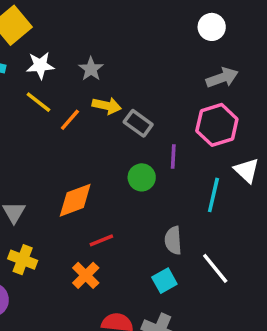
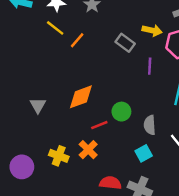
yellow arrow: (107, 106) -> (152, 30), moved
green circle: (142, 177) -> (121, 112), moved
yellow cross: (23, 260) -> (59, 156), moved

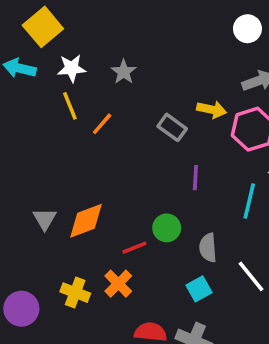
yellow line: (55, 28) -> (70, 106), turned 30
purple line: (150, 66) -> (195, 178), moved
orange diamond: (81, 97) -> (86, 221), moved

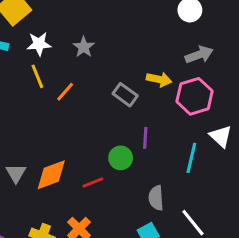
green circle: (167, 228) -> (121, 158), moved
red line: (134, 248) -> (93, 183), moved

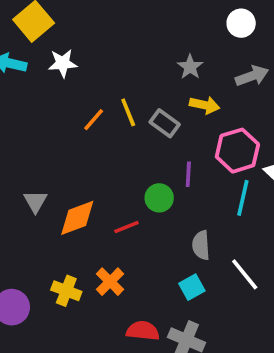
gray star: (84, 47) -> (190, 67), moved
yellow line: (37, 76) -> (128, 112), moved
pink hexagon: (195, 96) -> (237, 151), moved
gray triangle: (16, 173) -> (35, 202), moved

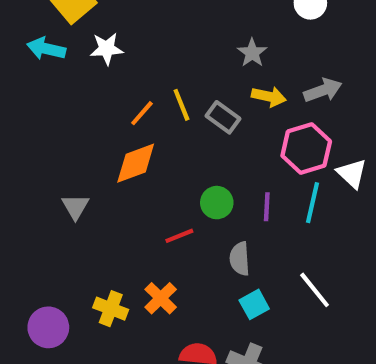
gray arrow: (252, 76) -> (323, 90), moved
purple line: (188, 174) -> (267, 207), moved
orange diamond: (77, 218) -> (136, 163), moved
gray semicircle: (201, 245) -> (240, 259), moved

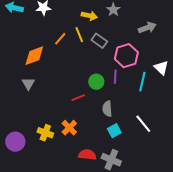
yellow arrow: (269, 96) -> (89, 16), moved
pink hexagon: (306, 148) -> (126, 56), moved
orange diamond: (136, 163) -> (34, 56), moved
purple line: (267, 207) -> (115, 77), moved

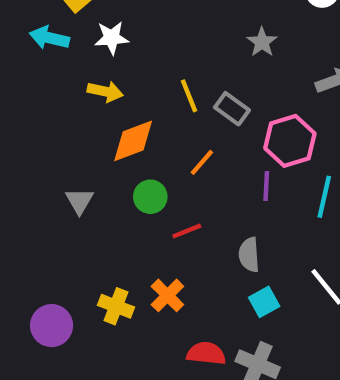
yellow arrow: (89, 16) -> (105, 92), moved
orange line: (60, 39) -> (202, 162), moved
orange diamond: (34, 56) -> (133, 141), moved
green circle: (96, 82) -> (150, 197), moved

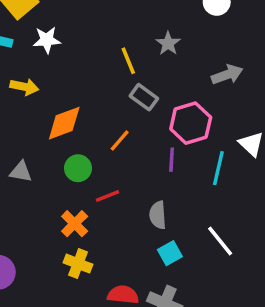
yellow arrow: (105, 92) -> (24, 87), moved
yellow line: (189, 96) -> (128, 61), moved
gray triangle: (79, 201) -> (21, 172), turned -50
orange cross: (167, 295) -> (75, 224), moved
yellow cross: (116, 306) -> (78, 264), moved

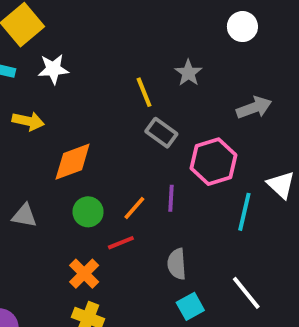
orange line: (120, 140) -> (134, 208), moved
purple line: (172, 160) -> (171, 198), moved

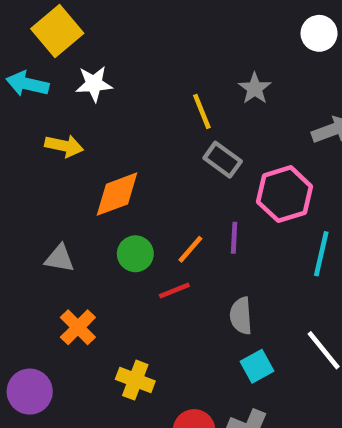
orange cross: (84, 274) -> (78, 327), moved

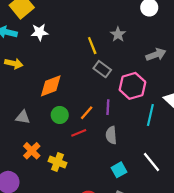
yellow arrow: (64, 146) -> (14, 63), moved
gray semicircle: (241, 316) -> (111, 135), moved
yellow cross: (135, 380) -> (57, 162), moved

